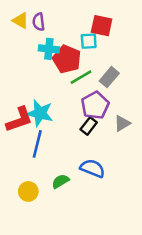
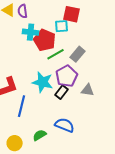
cyan star: (40, 113) -> (43, 82), moved
gray triangle: (122, 123) -> (88, 90), turned 40

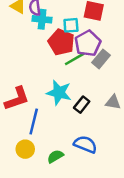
cyan square: (62, 26) -> (71, 25), moved
cyan cross: (31, 32) -> (42, 19), moved
purple pentagon: (67, 76) -> (88, 43), moved
yellow circle: (15, 143) -> (25, 149), moved

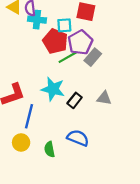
green semicircle: (55, 156) -> (50, 149), turned -70

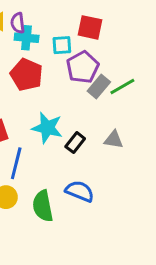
red pentagon: (55, 41) -> (27, 75), moved
green line: (68, 57) -> (122, 86), moved
green semicircle: (50, 149) -> (43, 206), size x1.5

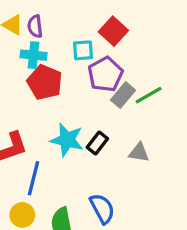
red square: (90, 27) -> (113, 31), turned 30
cyan cross: (27, 38) -> (33, 55), moved
black rectangle: (75, 143) -> (97, 143), moved
blue semicircle: (80, 191) -> (102, 209), turned 40

